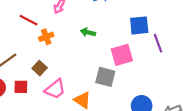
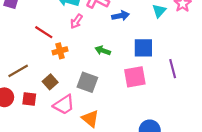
blue square: (139, 25) -> (143, 48), moved
gray square: (105, 77) -> (87, 82), moved

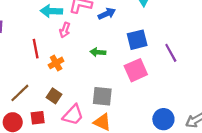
red line: (44, 32) -> (36, 49), turned 60
gray square: (87, 82) -> (102, 96), moved

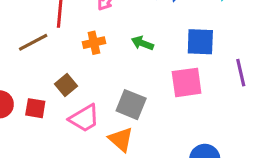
orange cross: (56, 63) -> (94, 43), moved
brown line: (20, 93) -> (33, 42), moved

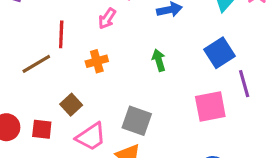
blue square: (200, 42) -> (220, 53), moved, turned -32
green arrow: (142, 43) -> (159, 60), moved, turned 55
pink square: (187, 82) -> (210, 106), moved

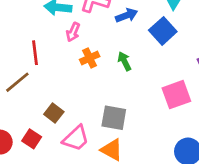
blue square: (220, 53) -> (163, 31), moved
orange cross: (97, 61) -> (90, 58), moved
red square: (42, 129) -> (32, 139), turned 36

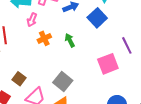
gray square: (114, 118) -> (63, 81), turned 30

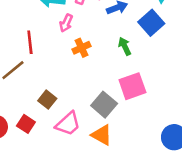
green arrow: (70, 40) -> (125, 46), moved
pink square: (108, 64) -> (132, 86), moved

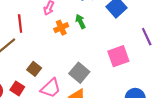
green arrow: (125, 46) -> (80, 21), moved
pink square: (132, 86) -> (118, 56), moved

